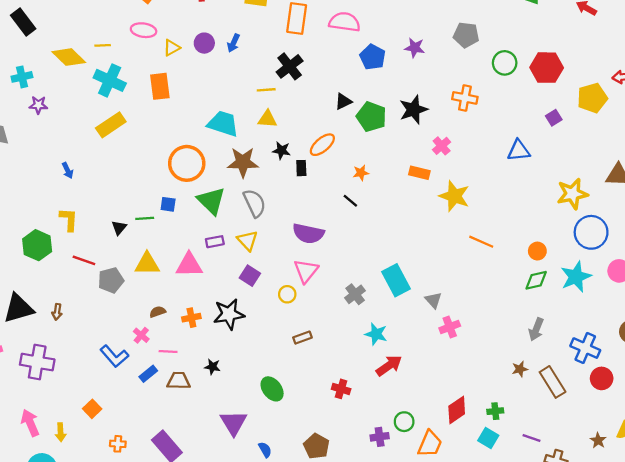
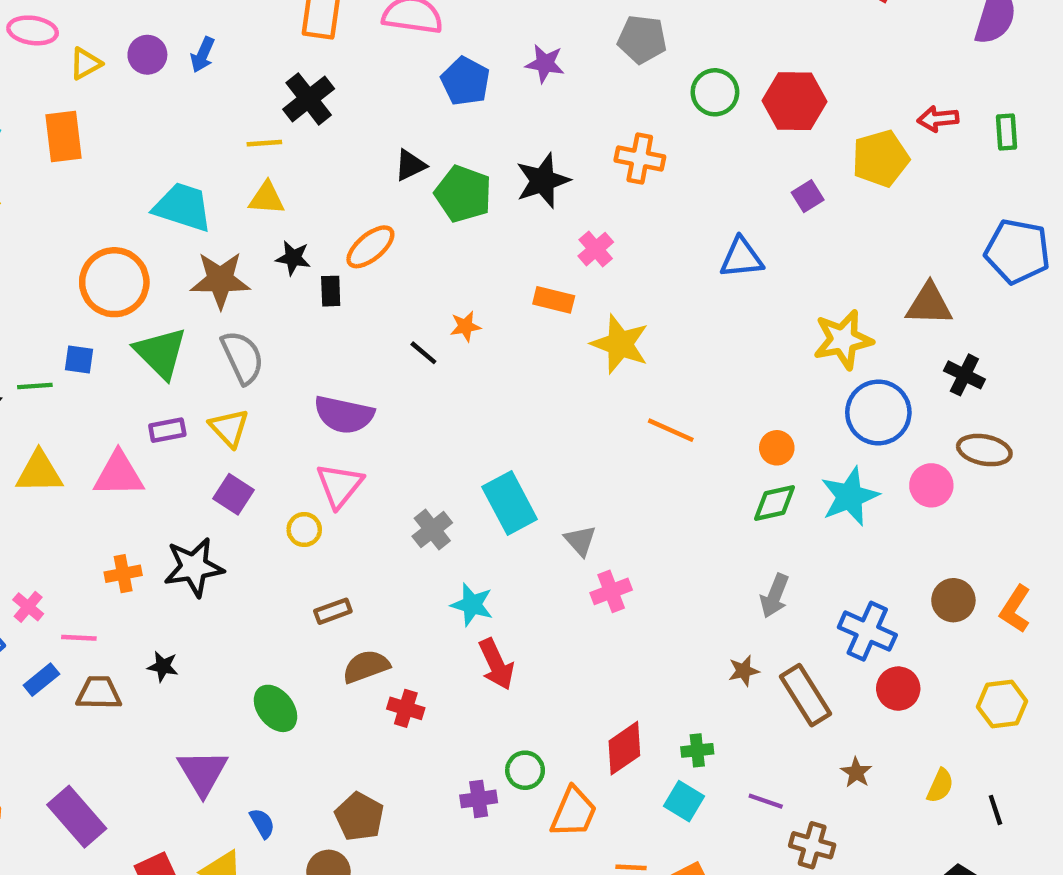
orange star: (361, 173) -> (465, 326), moved
brown semicircle: (158, 312) -> (366, 666), moved, size x1.5
red arrow: (389, 366) -> (496, 664), turned 100
brown star: (598, 440) -> (856, 772), moved

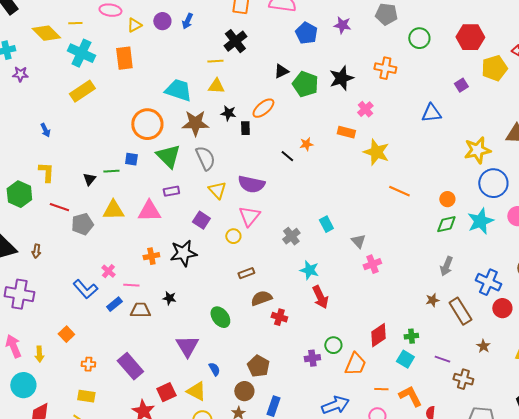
red hexagon: (794, 101) -> (470, 37), moved
yellow triangle: (229, 428) -> (217, 190), moved
cyan rectangle: (510, 503) -> (326, 224), size x0.6

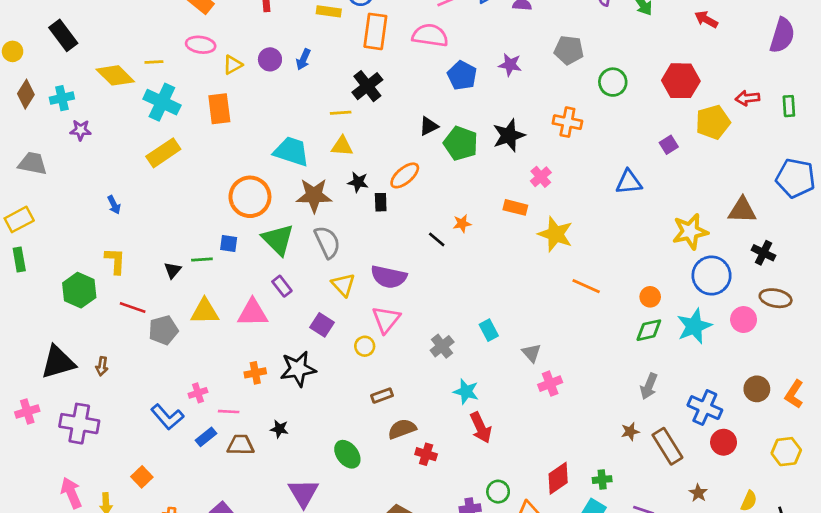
purple rectangle: (171, 191) -> (282, 286), turned 63
pink cross: (108, 271) -> (198, 393), turned 32

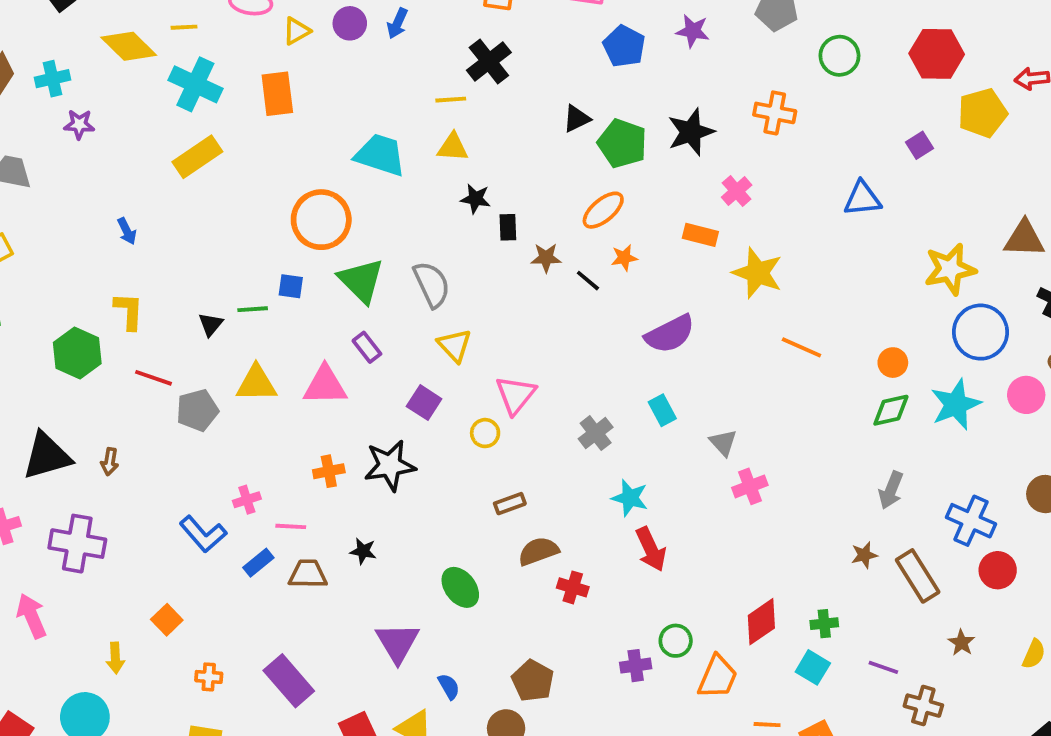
orange ellipse: (405, 175) -> (603, 210), moved
brown star: (314, 195) -> (546, 258), moved, size x0.6
purple semicircle: (389, 277) -> (670, 334), moved, turned -39
pink arrow: (71, 493) -> (32, 616), moved

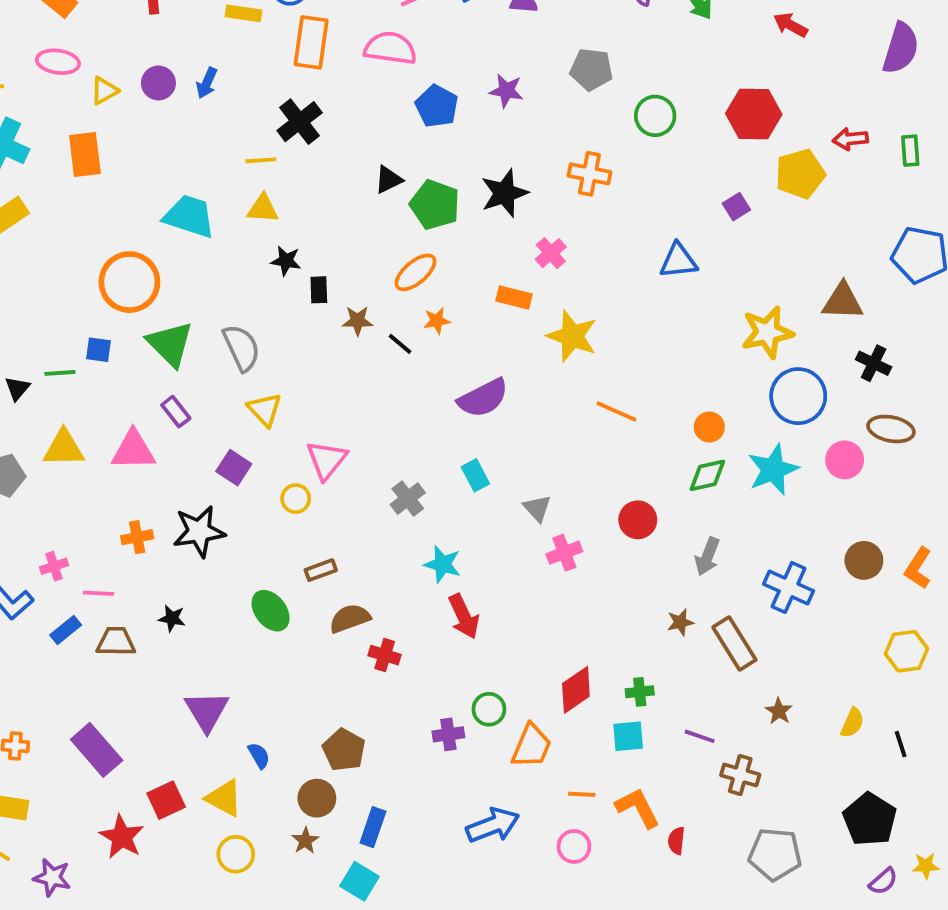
red circle: (998, 570) -> (638, 520), moved
green ellipse: (460, 587) -> (271, 611), moved
cyan square: (813, 667) -> (628, 736), turned -36

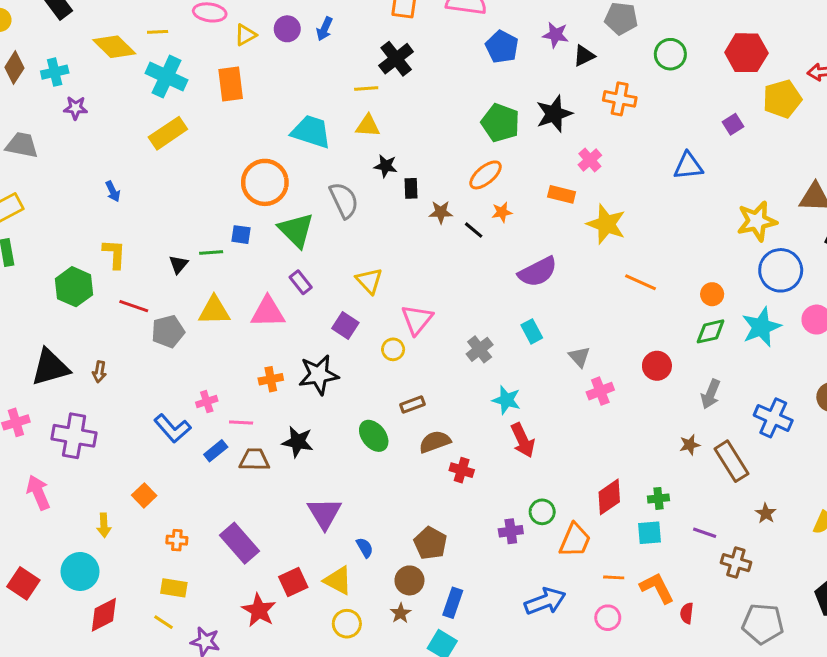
black triangle: (388, 180) -> (584, 56), moved
gray semicircle: (242, 348) -> (344, 200), moved
black star: (172, 618) -> (298, 442), size x1.5

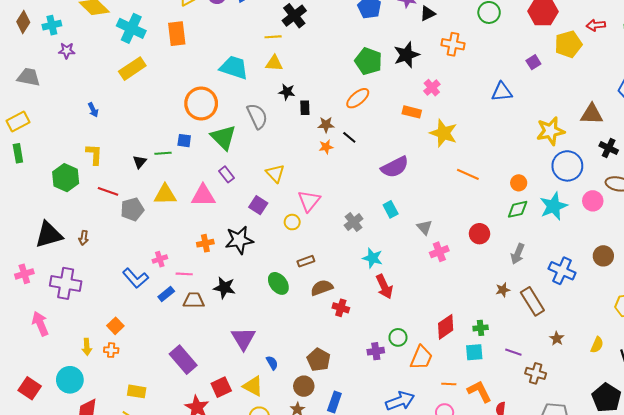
orange star: (502, 212) -> (326, 147), moved
orange cross: (177, 540) -> (111, 350), moved

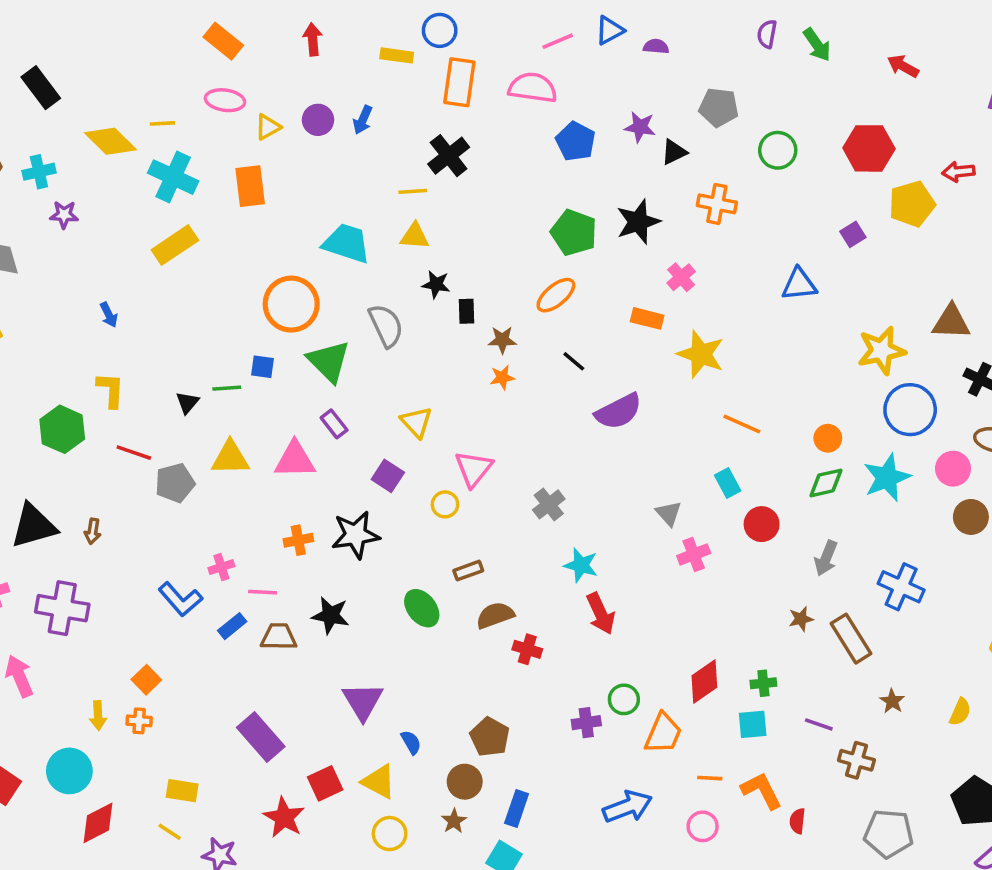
black line: (349, 137) -> (574, 361), moved
cyan rectangle: (391, 209) -> (728, 483), moved
brown circle: (603, 256) -> (971, 517), moved

